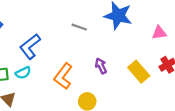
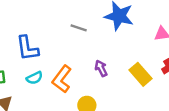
blue L-shape: (30, 46) -> (27, 48), turned -60
cyan semicircle: (23, 73) -> (34, 78), moved

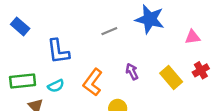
gray line: (79, 28) -> (109, 31), turned -42
cyan semicircle: (34, 78) -> (56, 86), moved

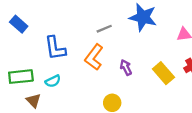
orange L-shape: (93, 82) -> (94, 57), moved

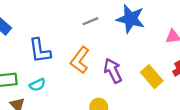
gray line: (104, 29) -> (90, 21), moved
purple arrow: (126, 67) -> (113, 71), size x1.5

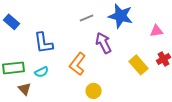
orange L-shape: (80, 60) -> (78, 64), moved
purple arrow: (113, 71) -> (104, 43), moved

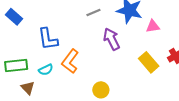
pink triangle: (157, 31) -> (153, 26), moved
orange L-shape: (78, 64) -> (70, 61), moved

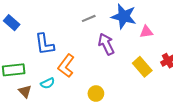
cyan semicircle: (46, 70) -> (48, 83), moved

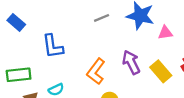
purple arrow: (106, 44) -> (131, 62), moved
orange L-shape: (66, 66) -> (96, 71), moved

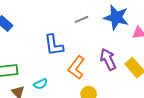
blue L-shape: (53, 46) -> (54, 45), moved

